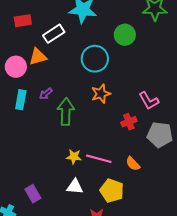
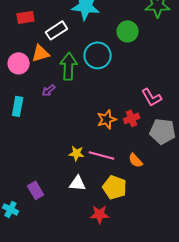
orange star: (101, 94) -> (107, 119), moved
cyan rectangle: (21, 100) -> (18, 106), moved
green arrow: (66, 112) -> (69, 66), moved

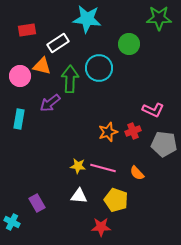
orange triangle: (41, 53) -> (42, 66), turned 30
purple arrow: (49, 90) -> (50, 103), size x1.5
pink L-shape: (152, 97) -> (153, 110), turned -35

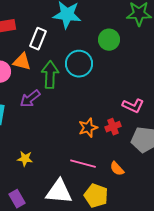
white rectangle: (58, 43) -> (38, 39), turned -35
yellow star: (78, 166) -> (25, 159), moved
white triangle: (79, 196) -> (59, 192), size x1.6

